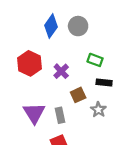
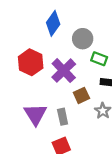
gray circle: (78, 26) -> (83, 39), moved
purple cross: (61, 71) -> (64, 71), size x1.5

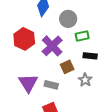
green rectangle: (99, 59) -> (82, 36), turned -32
gray rectangle: (63, 117) -> (51, 85), turned -64

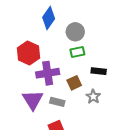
green rectangle: (82, 36) -> (77, 52), moved
purple cross: (52, 46) -> (48, 73), moved, turned 35

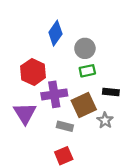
brown square: (74, 83) -> (84, 105), size x1.5
purple triangle: (33, 100) -> (25, 113), moved

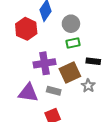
red hexagon: (33, 72) -> (26, 29), moved
purple triangle: (25, 113) -> (28, 93), moved, turned -50

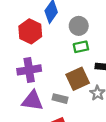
purple cross: (44, 63) -> (29, 70), moved

